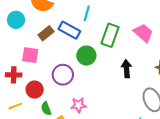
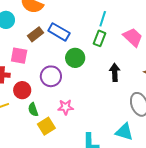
cyan line: (87, 13) -> (103, 19), moved
green rectangle: (110, 35) -> (99, 38), size x0.7

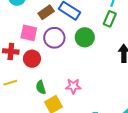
purple circle: (51, 76) -> (54, 38), moved
red circle: (22, 90) -> (32, 59), moved

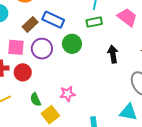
green rectangle: (110, 19) -> (94, 22), turned 63

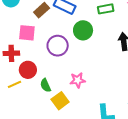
purple circle: (42, 49) -> (58, 46), moved
red circle: (23, 72) -> (28, 70), moved

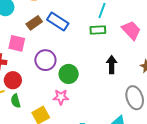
green circle: (83, 30) -> (69, 74), moved
green semicircle: (45, 85) -> (16, 101), moved

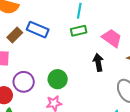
pink trapezoid: (131, 30) -> (112, 38), moved
purple circle: (45, 60) -> (24, 82), moved

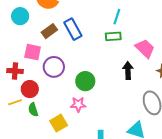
blue rectangle: (38, 30) -> (73, 29), turned 30
purple circle: (24, 82) -> (54, 67), moved

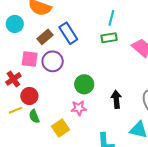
purple circle: (54, 67) -> (53, 61), moved
red cross: (15, 71) -> (13, 79), turned -35
black arrow: (128, 71) -> (116, 99), moved

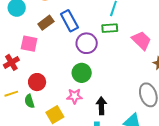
purple circle: (53, 61) -> (87, 43), moved
red circle: (29, 96) -> (37, 82), moved
black arrow: (116, 99) -> (101, 106), moved

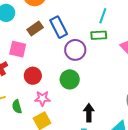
red circle: (37, 82) -> (33, 76), moved
pink star: (74, 96) -> (42, 98), moved

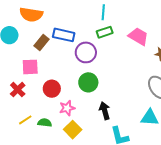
blue rectangle: (59, 27) -> (64, 35), turned -35
green semicircle: (17, 107) -> (45, 123), turned 128
black arrow: (89, 113) -> (105, 111), moved

